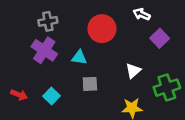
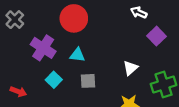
gray cross: (48, 21) -> (15, 20), moved, turned -36
red circle: (102, 29) -> (74, 18), moved
cyan square: (51, 96) -> (54, 80), moved

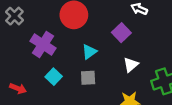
purple square: (156, 36) -> (121, 33), moved
cyan triangle: (77, 55) -> (89, 52), moved, turned -42

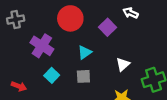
gray cross: (14, 16) -> (16, 20), turned 35
purple square: (121, 33) -> (108, 27), moved

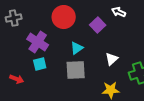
cyan square: (52, 75) -> (40, 64), moved, turned 32
gray square: (83, 76) -> (76, 70), size x1.5

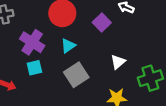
cyan triangle: (77, 48) -> (68, 46), moved
gray square: (76, 70) -> (76, 75), turned -30

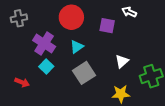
purple square: (102, 23) -> (107, 26), turned -35
cyan square: (34, 68) -> (46, 67), turned -32

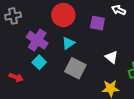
white triangle: (122, 61) -> (112, 57), turned -40
gray square: (84, 73) -> (75, 68), turned -30

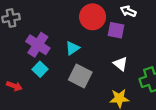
red circle: (63, 15) -> (93, 17), moved
purple square: (97, 23) -> (116, 30), moved

